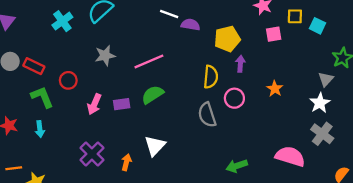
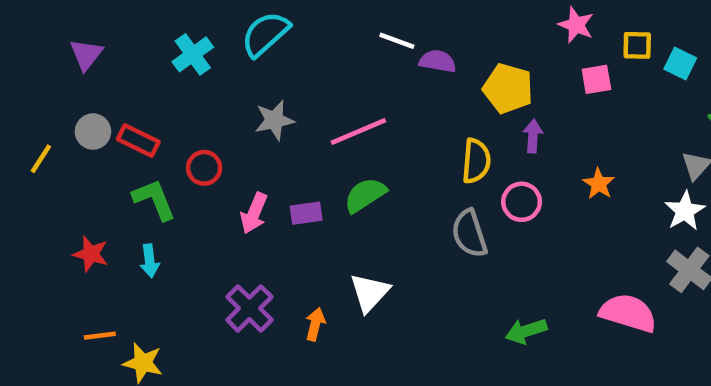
yellow pentagon: (227, 39) -> (508, 88), turned 30

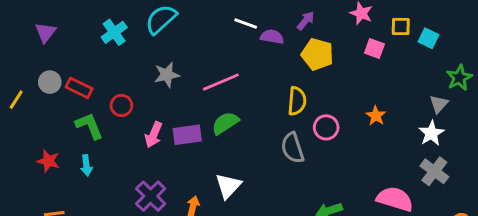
pink square: (596, 79) -> (374, 48), turned 30
purple arrow: (533, 136) -> (306, 21), moved, turned 36
purple rectangle: (306, 213) -> (187, 135), size x1.4

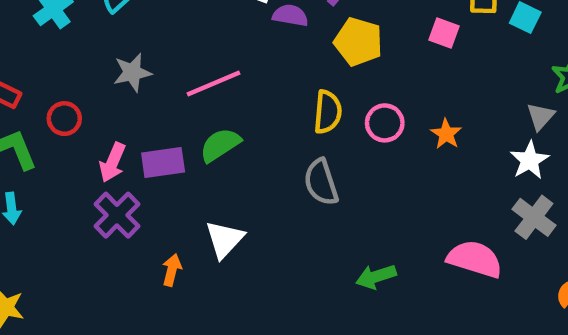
pink circle: (326, 127) -> (385, 123), moved
purple cross: (151, 196) -> (117, 215), moved

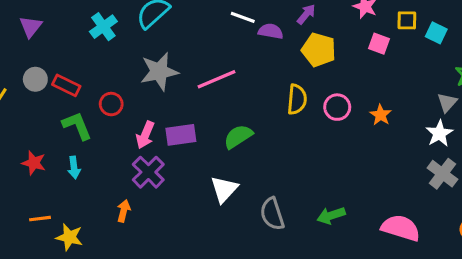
gray star: (132, 72) -> (159, 72), size x1.4
green semicircle: (220, 145) -> (238, 137), moved
gray semicircle: (321, 182) -> (272, 214), moved
pink semicircle: (475, 259) -> (401, 228), moved
orange arrow: (172, 270) -> (124, 211), moved

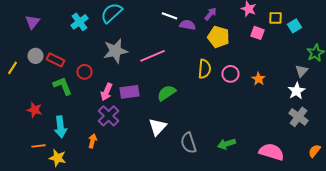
cyan square: (436, 33) -> (294, 26), turned 32
cyan arrow: (74, 167) -> (60, 127), moved, size x1.5

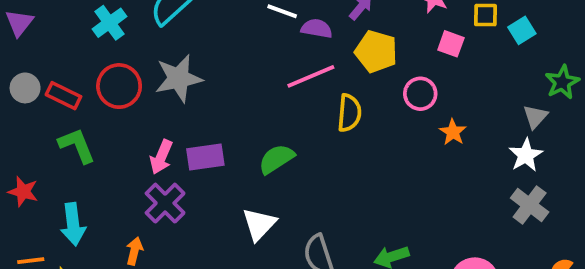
pink line: (152, 56) -> (311, 76), moved
red circle: (84, 72) -> (119, 86), moved, size x1.5
pink circle: (230, 74) -> (420, 94), moved

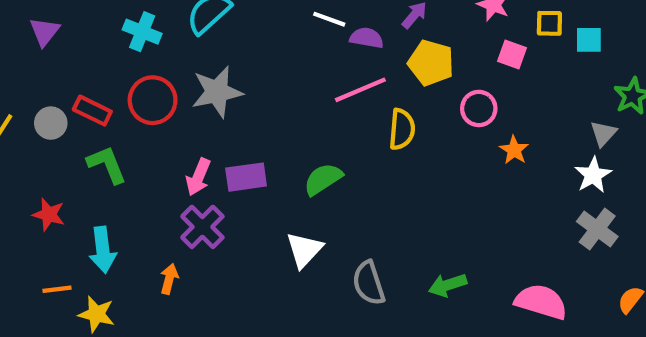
cyan cross: (109, 23) -> (142, 32), turned -32
cyan square: (522, 30) -> (589, 40), turned 32
gray circle: (25, 88) -> (51, 123), moved

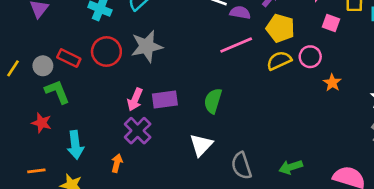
yellow semicircle: (402, 129) -> (279, 61), moved, turned -120
green L-shape: (107, 165) -> (57, 92), moved
green semicircle: (323, 179) -> (213, 101), turned -40
orange line: (57, 289) -> (36, 171), moved

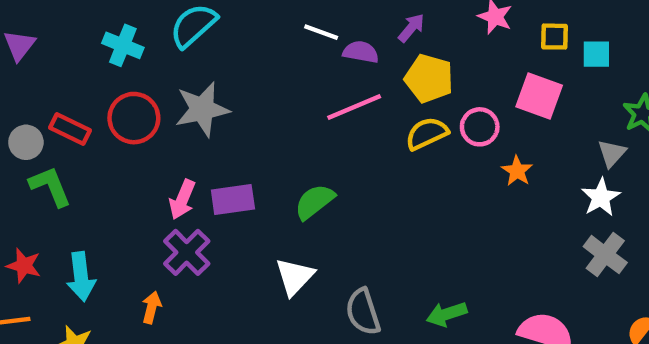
pink square: (331, 23) -> (539, 96), moved, size x1.5
green semicircle: (213, 101) -> (314, 202), turned 35
red star: (42, 123) -> (24, 266), moved

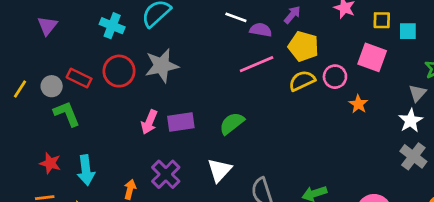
purple cross: (187, 252) -> (166, 174), moved

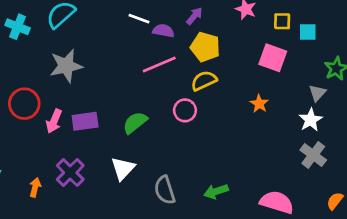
red circle: (119, 71) -> (24, 104), moved
pink circle: (335, 77) -> (185, 110), moved

